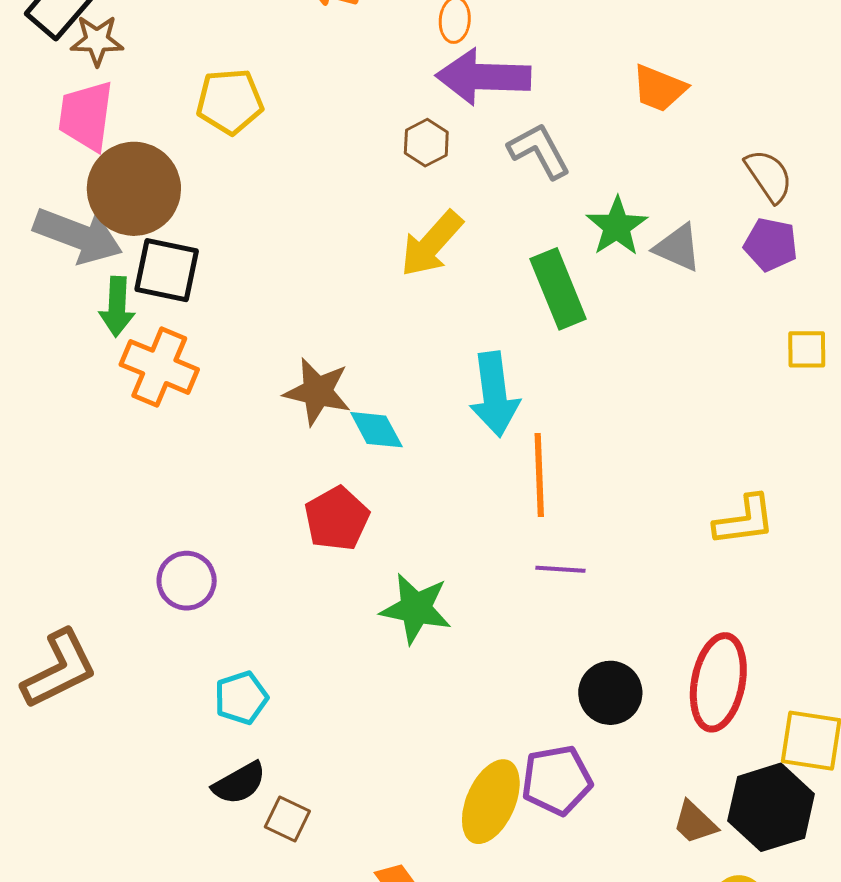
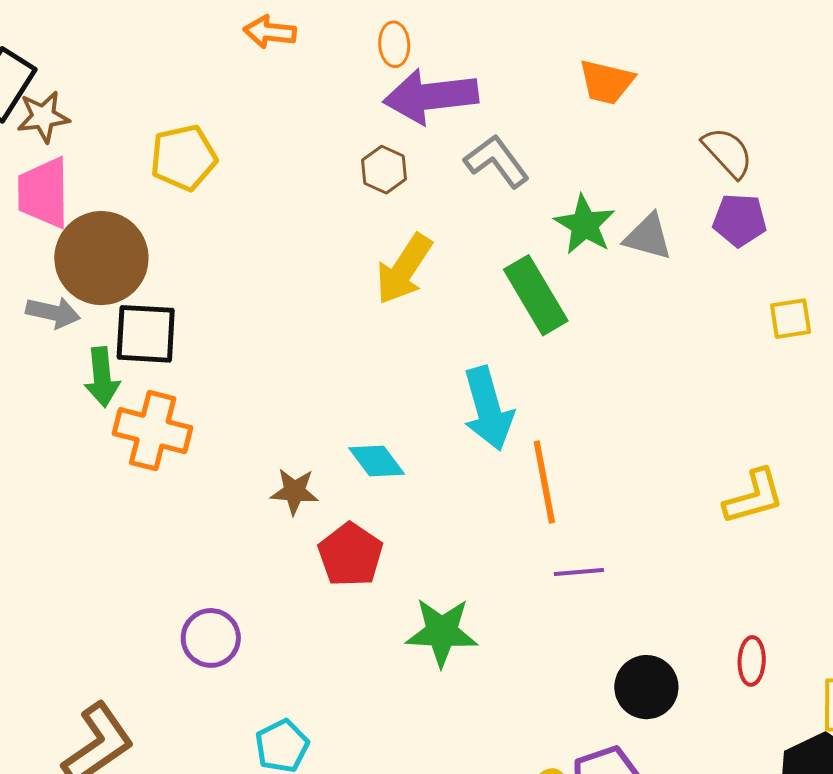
gray arrow: (78, 236) -> (53, 313), size x0.6
brown star: (317, 392) -> (294, 491), moved, size x0.7
red ellipse: (718, 682) -> (752, 661), size x0.5

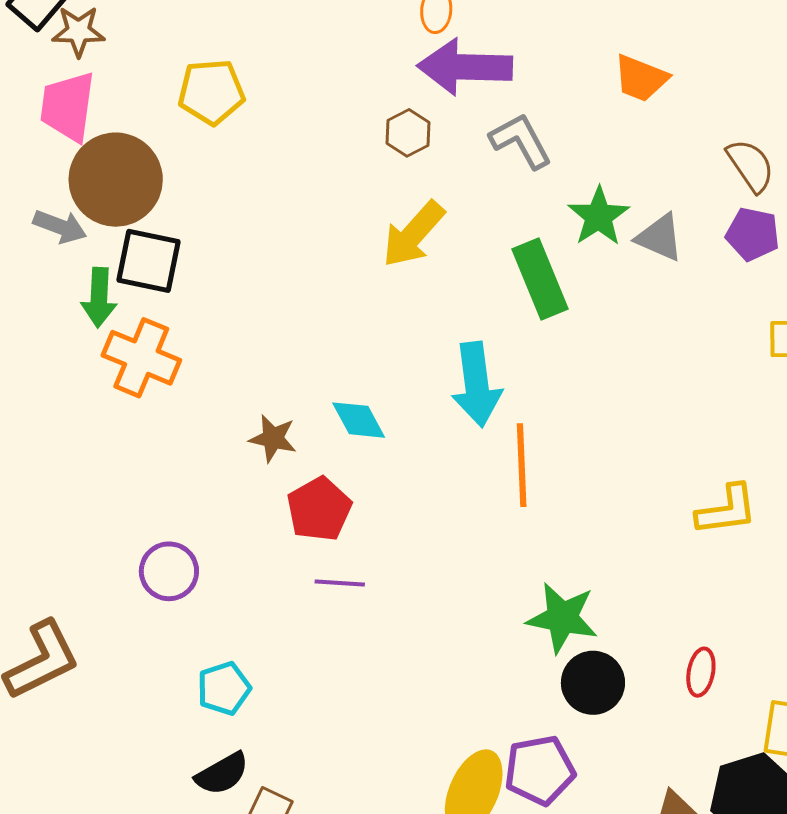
purple line: (579, 572) -> (340, 583), moved
green star: (442, 632) -> (562, 618), moved

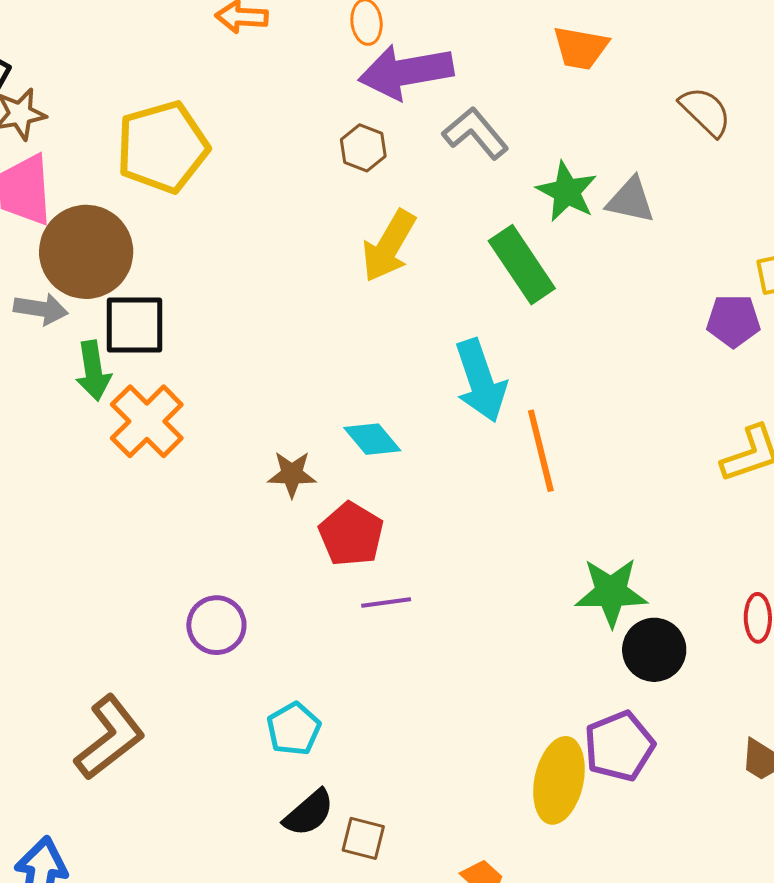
yellow pentagon: (211, 92) -> (162, 147), size x1.4
purple pentagon: (753, 234) -> (733, 321), moved
orange cross: (141, 358) -> (147, 421), turned 34

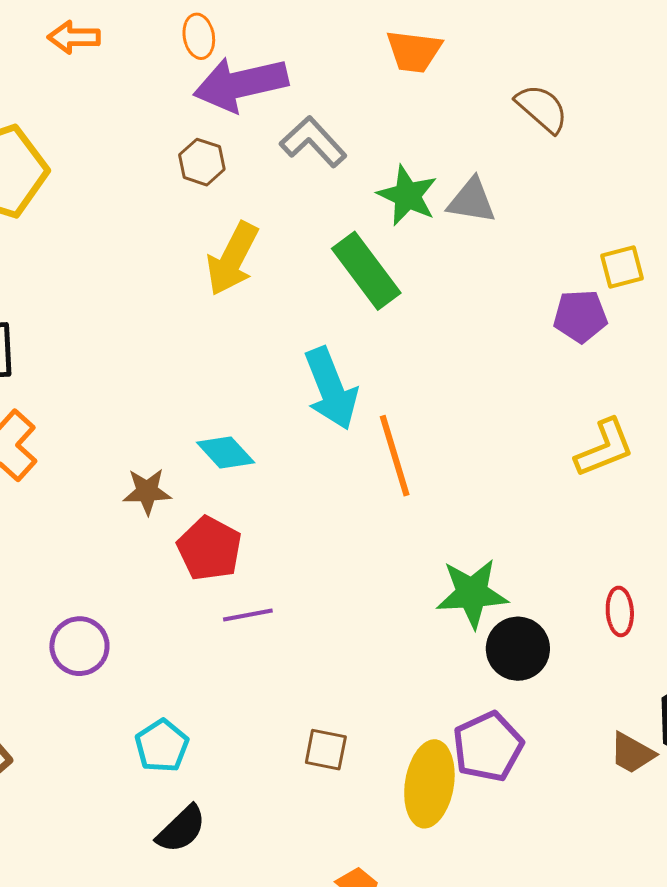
brown square: (363, 838) -> (326, 750), moved

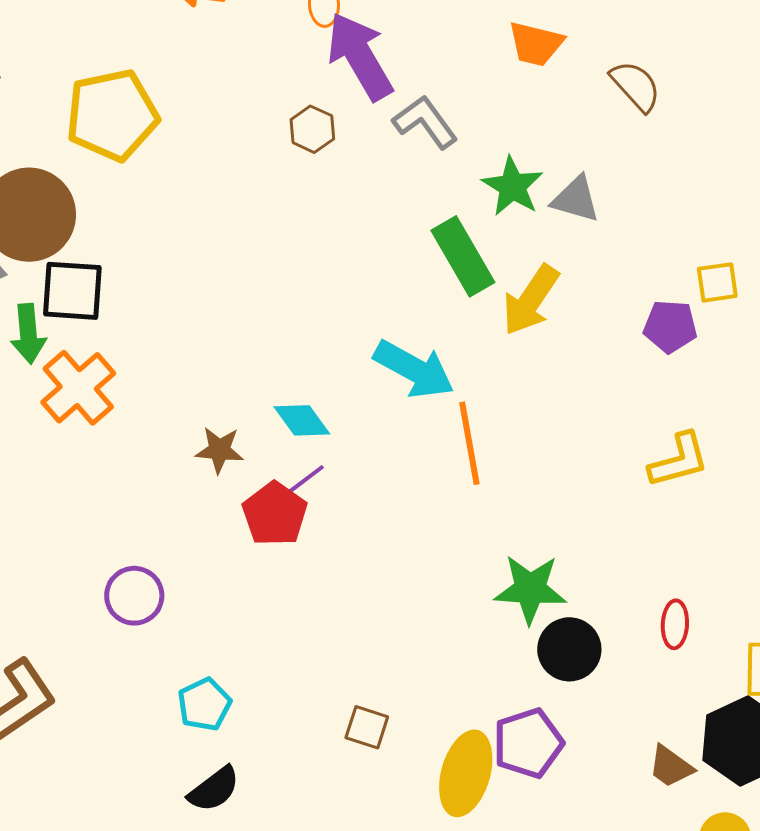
purple arrow: (241, 84) -> (360, 56), turned 66
brown semicircle: (542, 108) -> (636, 86), moved
yellow arrow: (232, 259) -> (531, 300), moved
cyan arrow: (331, 389) -> (414, 369), turned -46
purple line: (248, 615) -> (303, 481), moved, turned -33

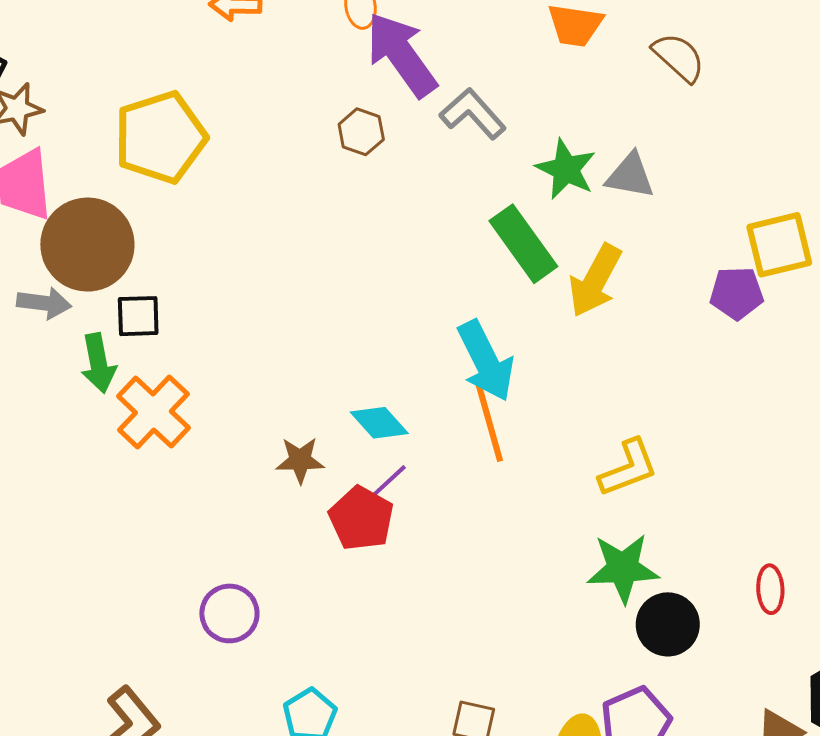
yellow square: (717, 282) -> (779, 245), size x1.5
black square: (72, 291) -> (138, 316), size x0.7
cyan arrow: (414, 369) -> (486, 361), turned 40
orange line: (469, 443) -> (489, 421), moved
yellow L-shape: (679, 460) -> (628, 468), moved

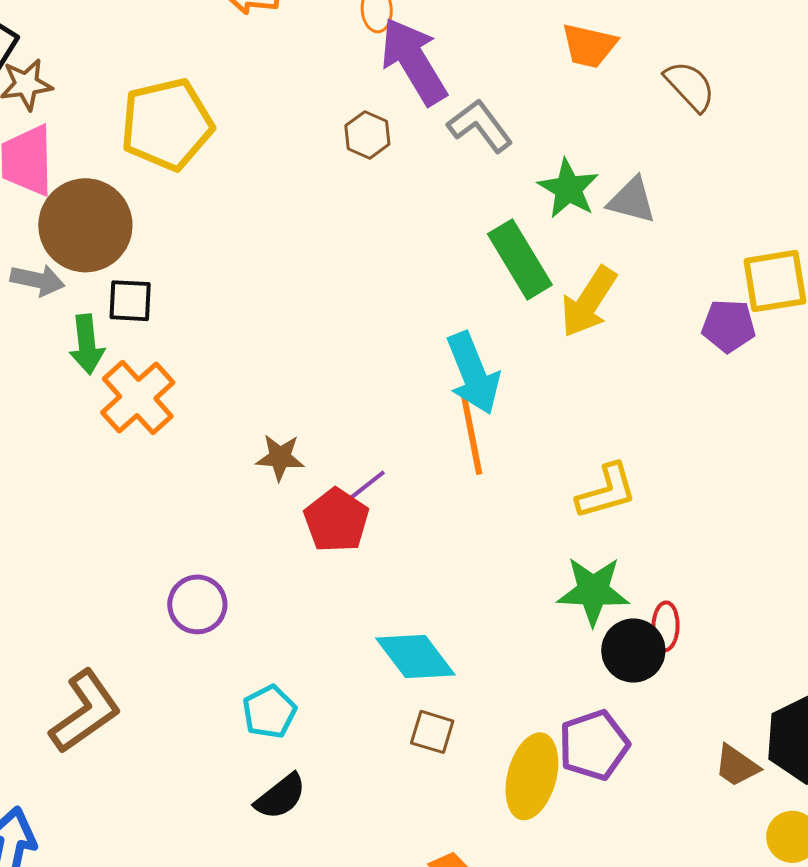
cyan diamond: (379, 423) -> (415, 657), moved, size x1.4
red ellipse: (770, 589) -> (665, 626), moved

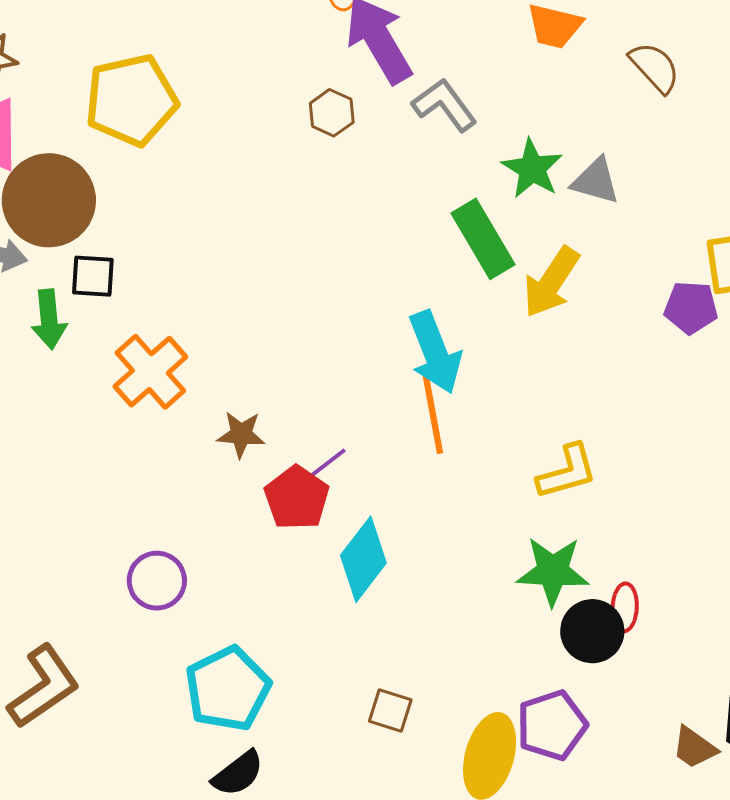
orange cross: (138, 398) -> (150, 372), moved
cyan diamond: (415, 657) -> (363, 559), moved, turned 74
cyan pentagon: (269, 712) -> (228, 689), size x1.6

